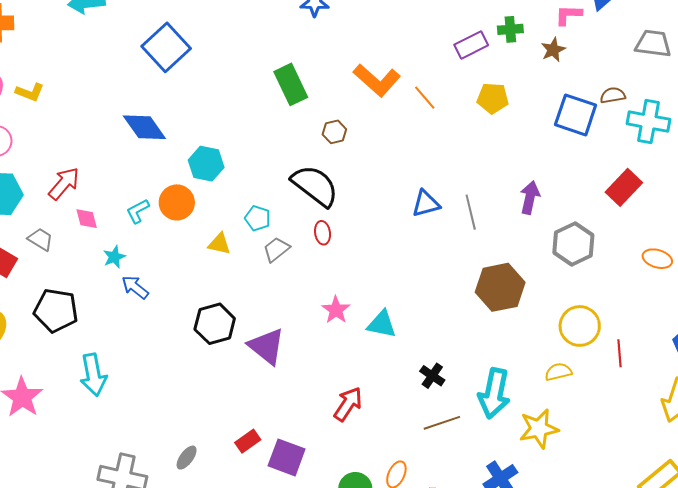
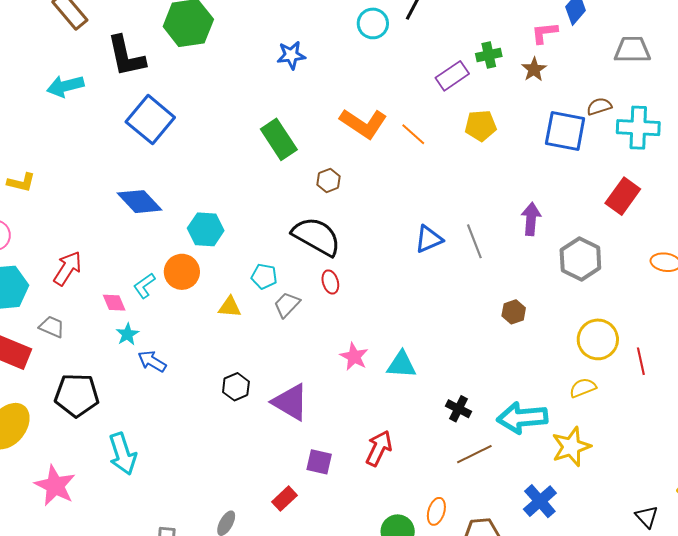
pink diamond: (87, 219) -> (114, 303), moved
brown hexagon: (500, 287) -> (514, 312), size x0.5
black hexagon: (215, 324) -> (236, 387), size x0.7
cyan arrow: (494, 393) -> (522, 418), turned 81
purple square: (287, 457) -> (319, 462), moved, size x0.7

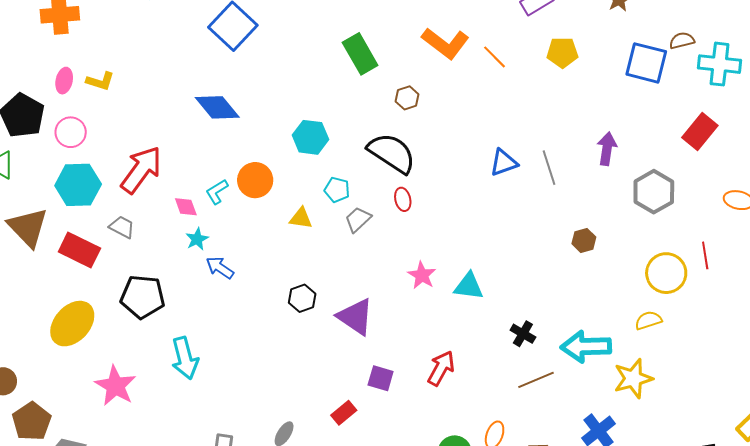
cyan hexagon: (206, 229) -> (310, 137), moved
red arrow: (67, 268) -> (141, 170), size x1.4
red line: (641, 361) -> (705, 255), moved

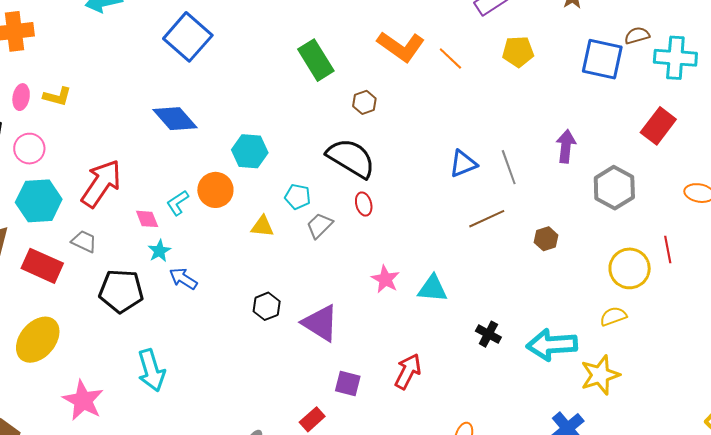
cyan hexagon: (310, 137) -> (250, 151), moved
black pentagon: (143, 297) -> (121, 291), moved
brown line: (536, 380) -> (487, 219), moved

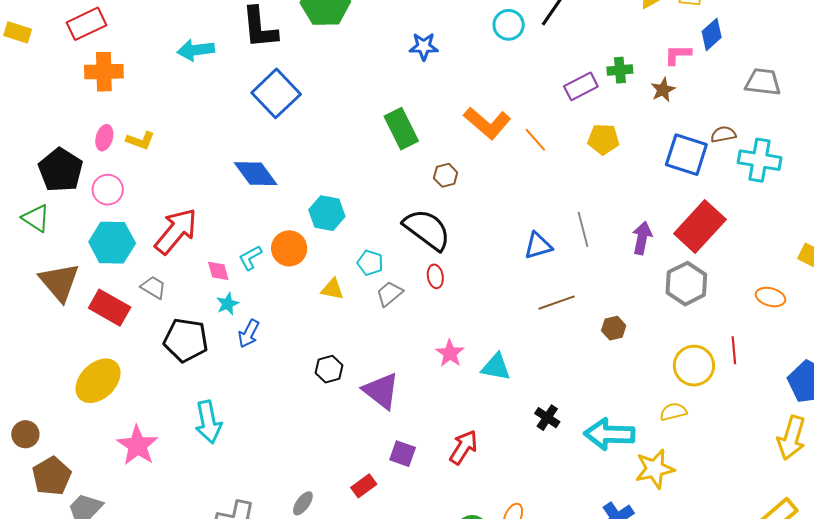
red rectangle: (658, 126) -> (700, 227), moved, size x1.4
gray line: (509, 167) -> (583, 229), moved
blue arrow: (183, 279) -> (249, 334), turned -100

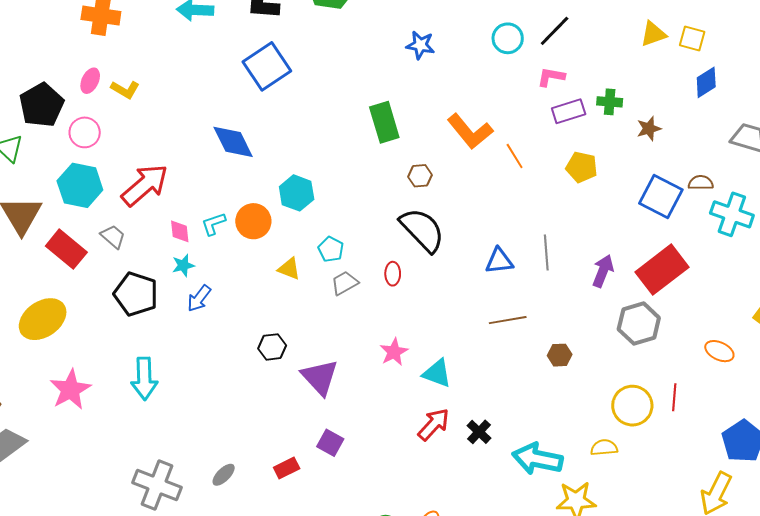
pink L-shape: (678, 55) -> (551, 77), moved
black semicircle: (427, 229) -> (422, 230), moved
red arrow: (464, 447) -> (434, 424), moved

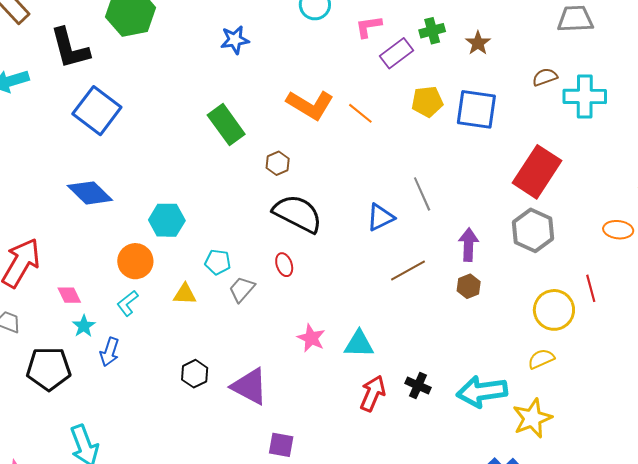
blue square: (661, 196) -> (476, 109), moved
cyan L-shape: (213, 224) -> (127, 303), moved
purple arrow: (603, 271) -> (468, 245), moved

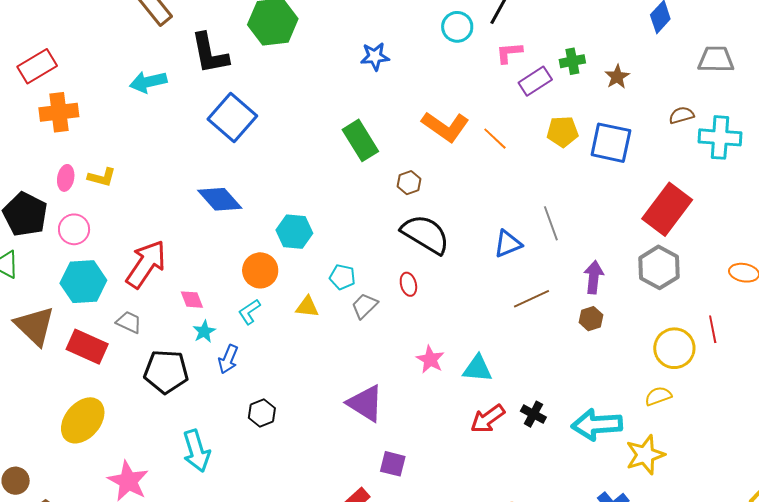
black hexagon: (195, 374) -> (262, 413), moved
red arrow: (373, 393) -> (488, 419), turned -153

